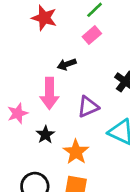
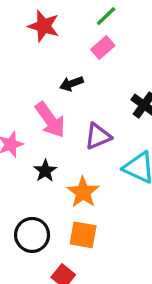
pink arrow: (49, 93) -> (50, 120), turned -36

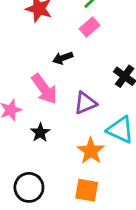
orange star: (83, 192) -> (91, 151), moved
orange square: (83, 235) -> (87, 190), moved

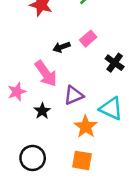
pink rectangle: (89, 27) -> (88, 39), moved
purple triangle: (85, 103) -> (74, 95), moved

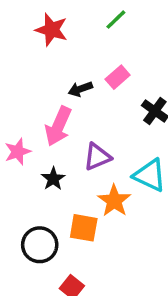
pink arrow: (46, 74) -> (58, 126), turned 60
orange square: (82, 160) -> (84, 228), moved

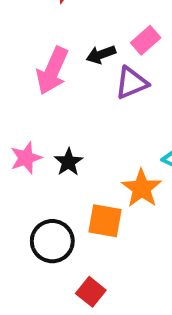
pink arrow: (58, 126) -> (52, 71), moved
pink star: (18, 152) -> (26, 158), moved
purple triangle: (97, 157) -> (131, 83), moved

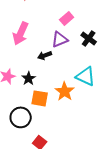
black arrow: (101, 54) -> (45, 55), moved
orange square: (105, 221) -> (40, 98), moved

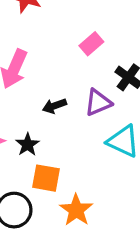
purple triangle: (60, 39) -> (98, 103), moved
orange star: (65, 91) -> (76, 210), moved

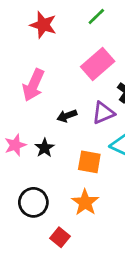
pink rectangle: (91, 44) -> (98, 64), size x1.6
orange square: (46, 178) -> (89, 162), moved

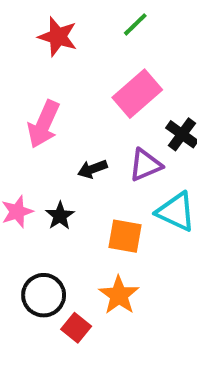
red square: (60, 237) -> (76, 328), moved

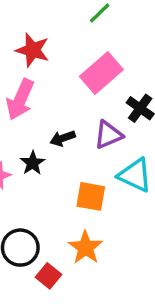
red star: (58, 37) -> (33, 50), moved
black star: (60, 216) -> (33, 163), moved

